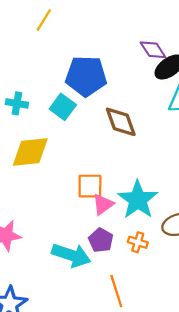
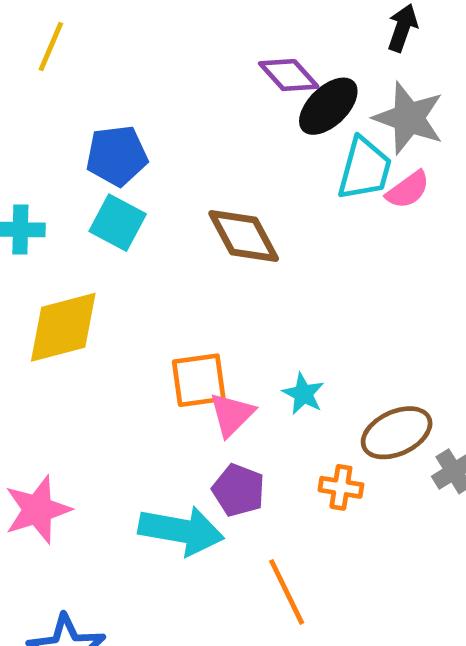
blue pentagon: (86, 76) -> (117, 156), moved, size x0.7
cyan star: (138, 200) -> (303, 394), size x0.5
orange cross: (138, 242) -> (341, 487), moved

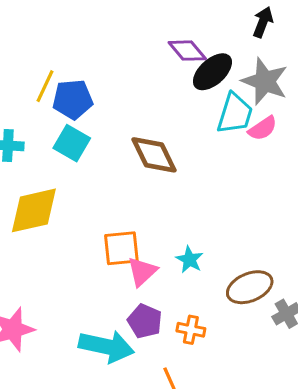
yellow line: (51, 46) -> (45, 86), moved
orange cross: (341, 487) -> (191, 330), moved

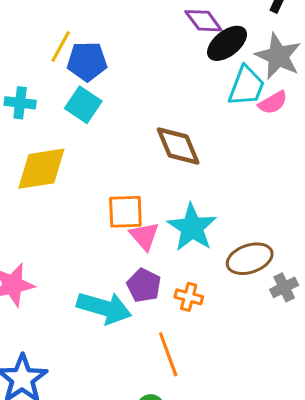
brown diamond: (154, 155) -> (178, 146), moved
cyan star: (190, 260) -> (192, 227), size x1.8
pink triangle: (142, 271) -> (144, 236), turned -32

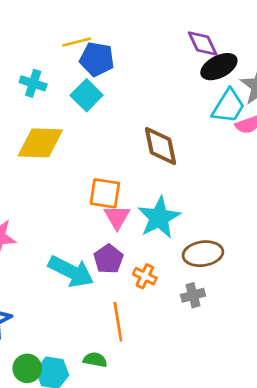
yellow line: (61, 47) -> (77, 42), turned 36
gray cross: (284, 287) -> (193, 295), moved

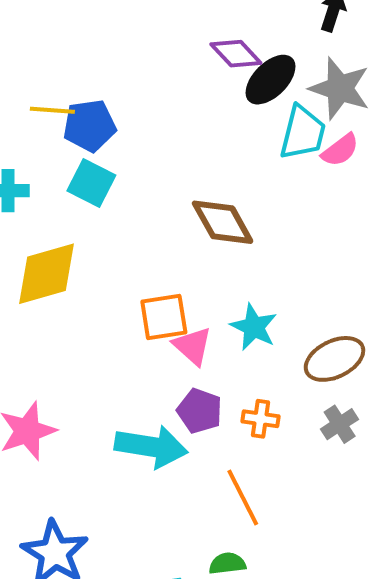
yellow line: (77, 42) -> (52, 110), turned 36
cyan star: (159, 218) -> (254, 327), size x0.7

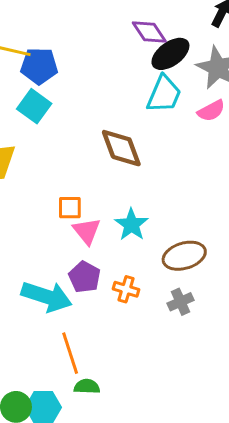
cyan trapezoid: (303, 133) -> (164, 94), moved
orange square: (164, 317) -> (70, 208), size x0.7
orange line: (243, 498) -> (70, 353), moved

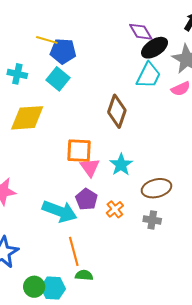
brown diamond: (121, 148) -> (117, 111), turned 36
orange square: (70, 208) -> (79, 151), size x1.5
orange cross: (126, 289) -> (115, 209), turned 30
gray cross: (181, 302) -> (152, 220), turned 30

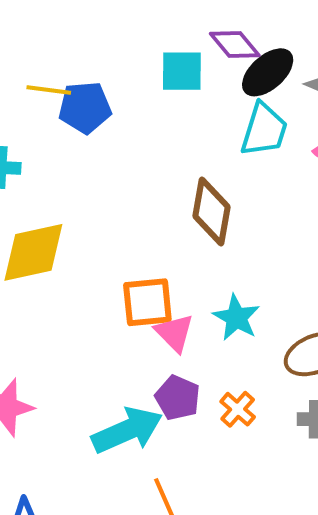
cyan square: (58, 79) -> (182, 71), moved, turned -30
cyan arrow: (60, 211) -> (127, 430), turned -36

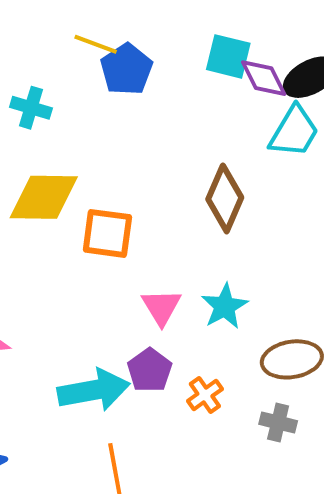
purple diamond: (235, 44) -> (264, 78), moved
blue pentagon: (85, 107) -> (126, 69), turned 30
orange square: (147, 302) -> (107, 233), moved

